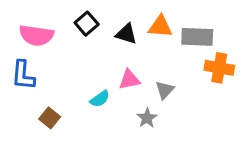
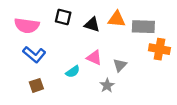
black square: (87, 24) -> (63, 17), turned -35
blue L-shape: (23, 75) -> (34, 54), moved, turned -55
pink triangle: (129, 80) -> (94, 58), turned 35
brown square: (50, 118) -> (36, 85), turned 32

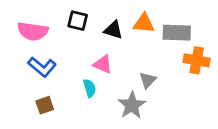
pink triangle: (94, 58) -> (103, 64), moved
cyan semicircle: (73, 72) -> (90, 88), turned -72
gray star: (107, 85) -> (132, 105), size x1.5

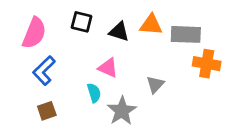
pink semicircle: (33, 31) -> (34, 33), turned -76
blue L-shape: (42, 67) -> (44, 71), turned 96
gray star: (132, 105) -> (122, 111), moved

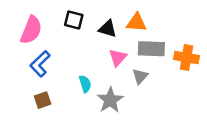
gray rectangle: (186, 34) -> (151, 49), moved
pink triangle: (108, 68) -> (118, 58), moved, turned 48

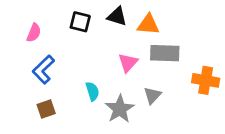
black triangle: (108, 29) -> (117, 16), moved
pink semicircle: (31, 30) -> (34, 33), size x0.6
orange cross: (186, 58) -> (206, 80), moved
gray triangle: (140, 76) -> (152, 95), moved

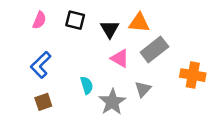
black triangle: (117, 16) -> (110, 29), moved, turned 42
pink semicircle: (34, 33) -> (39, 20), moved
gray rectangle: (165, 53) -> (154, 50), turned -40
pink triangle: (128, 63) -> (120, 58), turned -42

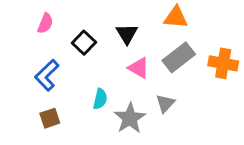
black square: (75, 20) -> (84, 43), moved, turned 30
orange triangle: (139, 23) -> (176, 17), moved
orange cross: (193, 75) -> (223, 63), moved
cyan semicircle: (87, 85) -> (100, 99), turned 30

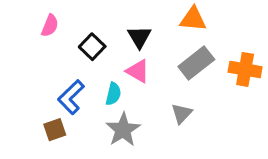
pink triangle: (139, 68) -> (138, 71), moved
blue L-shape: (47, 75) -> (71, 97), moved
cyan semicircle: (100, 99) -> (113, 94), moved
gray star: (130, 118) -> (123, 130), moved

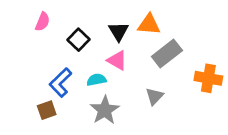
orange triangle: (193, 19) -> (149, 24), moved
orange cross: (245, 69) -> (208, 78), moved
cyan semicircle: (113, 94) -> (96, 80), turned -114

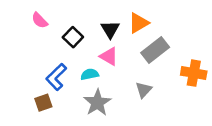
pink semicircle: (43, 22) -> (40, 20), turned 114
orange triangle: (149, 24) -> (138, 23), turned -35

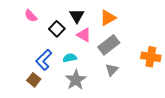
black triangle: (110, 29) -> (77, 16), moved
gray rectangle: (155, 50) -> (109, 45), moved
pink triangle: (109, 56) -> (84, 35), moved
brown square: (43, 103) -> (34, 80), turned -32

